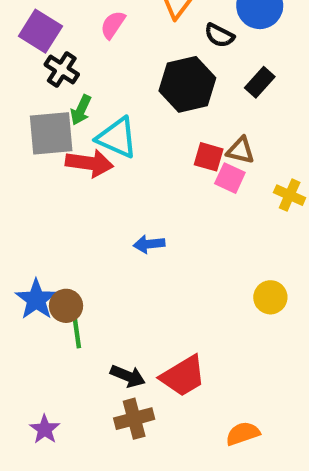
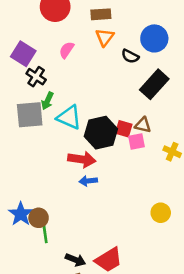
black rectangle: (260, 82) -> (154, 84), size x1.6
black hexagon: (187, 84) -> (101, 133), moved
red arrow: (89, 163) -> (82, 159), moved
pink square: (230, 178) -> (137, 142), turned -36

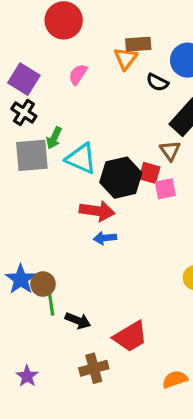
brown rectangle: (101, 14) -> (138, 44), moved
black cross: (36, 77) -> (24, 112), moved
brown triangle: (143, 125) -> (170, 151), moved, turned 42
black arrow: (75, 260) -> (78, 321), moved

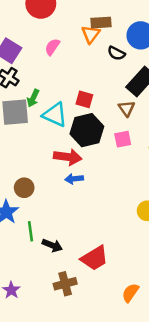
red square: (149, 173) -> (84, 99), moved
brown circle: (43, 284) -> (24, 188), moved
orange semicircle: (175, 379) -> (130, 293), turned -36

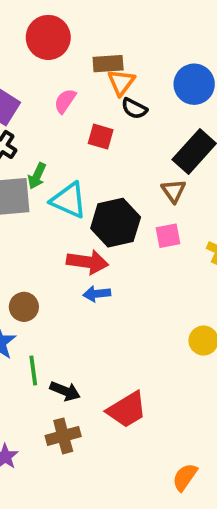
brown rectangle: (101, 23) -> (108, 64), moved
black semicircle: (116, 53) -> (134, 109), moved
red square: (84, 99) -> (101, 137), moved
brown cross: (65, 284) -> (63, 436), moved
orange semicircle: (130, 293) -> (185, 477), moved

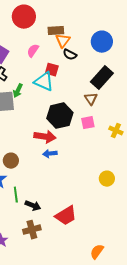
cyan triangle: (69, 200) -> (44, 82), moved

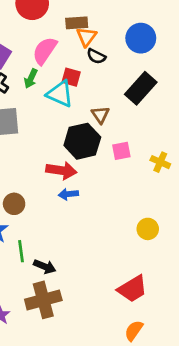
pink semicircle: (33, 51) -> (45, 51), size x1.5
green arrow: (18, 91) -> (31, 79), moved
brown triangle: (91, 99) -> (100, 115), moved
red trapezoid: (66, 216) -> (132, 289), moved
brown cross: (32, 230) -> (43, 300), size x1.4

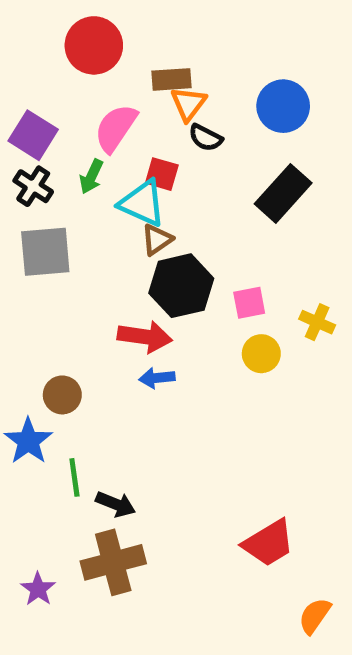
brown triangle: (100, 115) -> (157, 240), moved, turned 30
yellow circle: (148, 229) -> (261, 354), moved
orange semicircle: (134, 331) -> (315, 616), moved

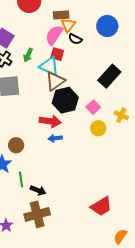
pink semicircle: (116, 128) -> (54, 35), moved
black rectangle: (283, 193) -> (109, 76), moved
brown triangle: (157, 240) -> (55, 81), size x1.5
pink square: (249, 303) -> (93, 107), turned -32

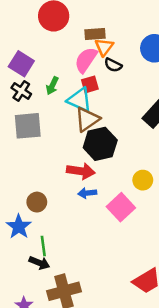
red square: (57, 54) -> (90, 84), turned -32
pink square: (93, 107) -> (121, 207), moved, size x1.5
black arrow: (38, 190) -> (39, 263), moved

